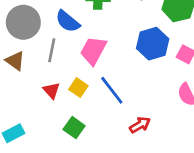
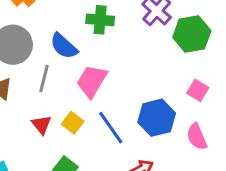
blue hexagon: (153, 44) -> (157, 118), moved

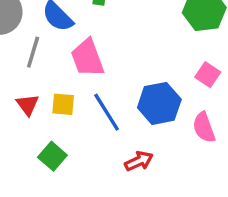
pink trapezoid: (92, 81) -> (87, 58), turned -54
yellow square: (73, 123) -> (63, 104), turned -35

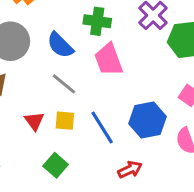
gray line: (33, 52) -> (64, 84), moved, turned -68
pink trapezoid: (87, 58) -> (109, 60), moved

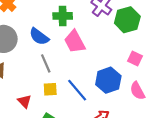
gray line: (64, 84) -> (46, 63), turned 36
red triangle: (34, 121) -> (24, 101), moved

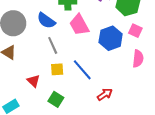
pink square: (135, 59) -> (135, 31), moved
blue hexagon: (108, 80) -> (111, 38), moved
pink semicircle: (137, 91) -> (138, 59), moved, turned -144

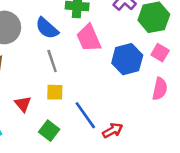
blue line: (82, 70) -> (85, 115), moved

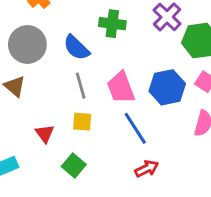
pink trapezoid: (89, 38) -> (121, 88), moved
blue line: (85, 115) -> (135, 128), moved

